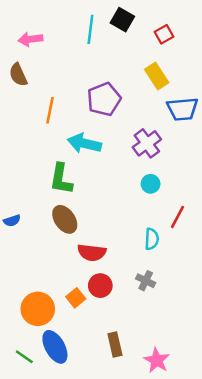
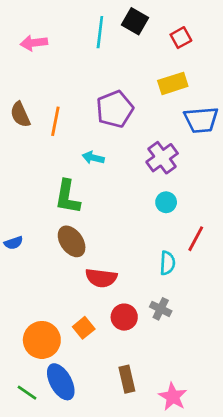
brown semicircle: (18, 75) -> (20, 114), moved
yellow rectangle: (157, 76) -> (173, 83), turned -75
cyan arrow: (84, 143) -> (93, 158), size x0.6
red circle: (100, 286) -> (124, 317), moved

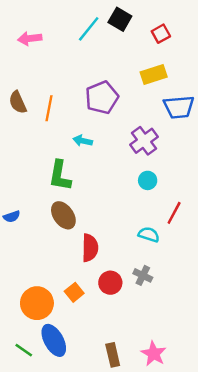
cyan line: (100, 32) -> (89, 29), turned 32
cyan semicircle: (167, 263) -> (149, 235), turned -75
red semicircle: (101, 278) -> (90, 248), turned -96
brown rectangle: (127, 379) -> (113, 355), moved

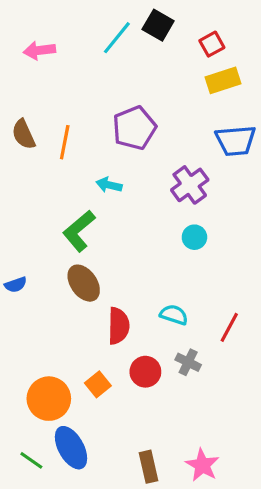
yellow rectangle: (154, 75) -> (223, 80), moved
green L-shape: (60, 176) -> (79, 231), turned 40
red line: (174, 213) -> (229, 327), moved
cyan semicircle: (149, 235) -> (174, 315), moved

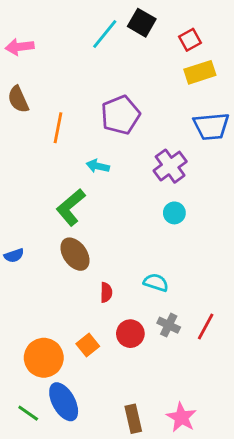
pink arrow: (39, 50) -> (20, 47), moved
brown semicircle: (24, 134) -> (18, 99), moved
red semicircle: (118, 326) -> (106, 292), size x0.6
red line: (229, 327) -> (206, 327), moved

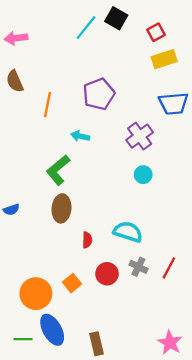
brown ellipse: (75, 254) -> (61, 208), turned 40
cyan semicircle: (156, 282) -> (128, 232), size x1.4
green line: (28, 413) -> (23, 339), turned -36
pink star: (181, 417) -> (170, 343), moved
brown rectangle: (133, 419) -> (96, 344), moved

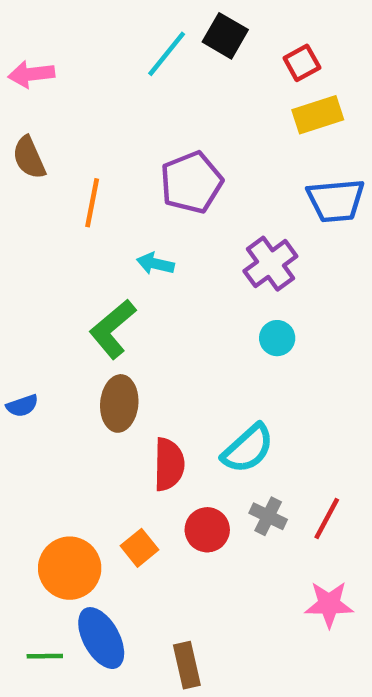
cyan semicircle: (128, 232) -> (248, 449), turned 120
red semicircle: (87, 240) -> (169, 464), size x1.6
pink star: (170, 343) -> (329, 604), moved, turned -30

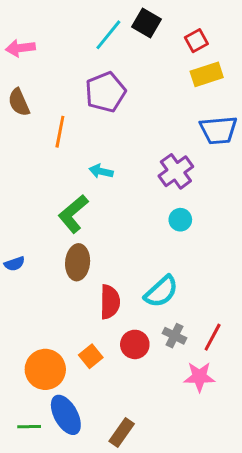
purple pentagon: (191, 182) -> (105, 92), moved
pink star: (329, 604) -> (199, 377), moved
brown rectangle: (187, 665) -> (122, 432), turned 48

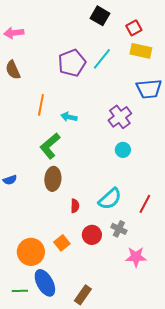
cyan line: (108, 35) -> (102, 59), moved
yellow rectangle: (207, 74) -> (141, 51), turned 30
orange line: (60, 132) -> (41, 105), moved
red semicircle: (110, 302) -> (75, 206), size x0.6
red line: (213, 337) -> (145, 204), moved

